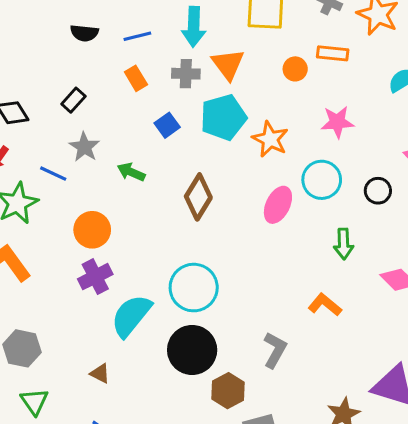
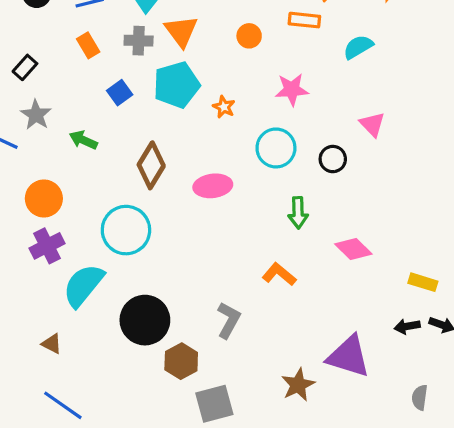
orange rectangle: (333, 53) -> (304, 20), moved
orange star: (270, 139) -> (224, 107), size x0.6
pink ellipse: (278, 205) -> (213, 186), moved, turned 57
cyan circle: (194, 288) -> (126, 230), moved

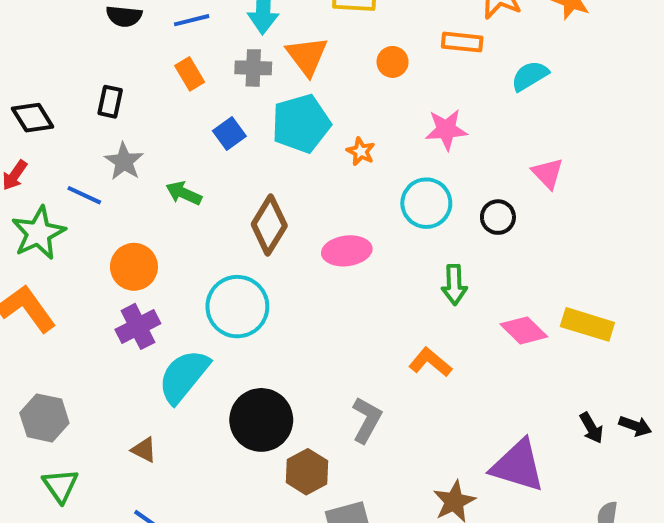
black rectangle: (25, 67) -> (110, 102), turned -30
yellow rectangle: (423, 282) -> (587, 324), moved, size x1.4
black arrow: (407, 326) -> (591, 428), turned -110

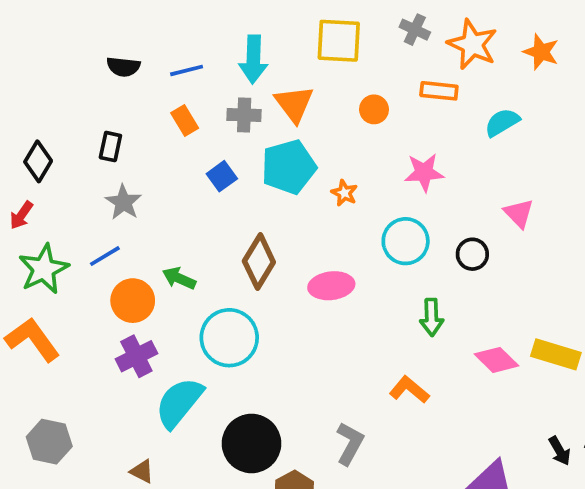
black diamond: (33, 118) -> (38, 161), turned 63
green arrow: (184, 193) -> (179, 278), moved
blue line: (84, 195) -> (105, 256), moved, turned -56

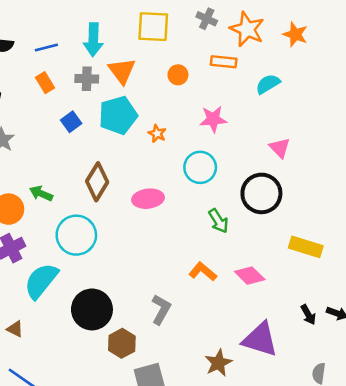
black circle: (472, 254) -> (261, 193), moved, size x1.8
green arrow: (432, 317) -> (218, 221), turned -30
pink diamond: (496, 360) -> (250, 276), moved

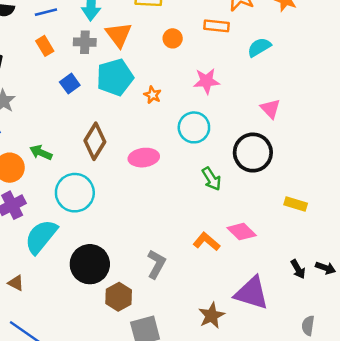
yellow rectangle: (306, 247) -> (296, 204), size x0.7
orange L-shape: (203, 272) -> (206, 242), moved

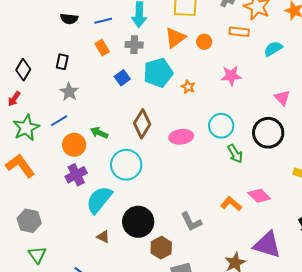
orange triangle: (119, 35) -> (175, 38), moved, turned 30
cyan circle: (194, 127) -> (221, 126), moved
gray L-shape: (156, 264) -> (191, 222), turned 125
brown triangle: (16, 283) -> (103, 237), moved

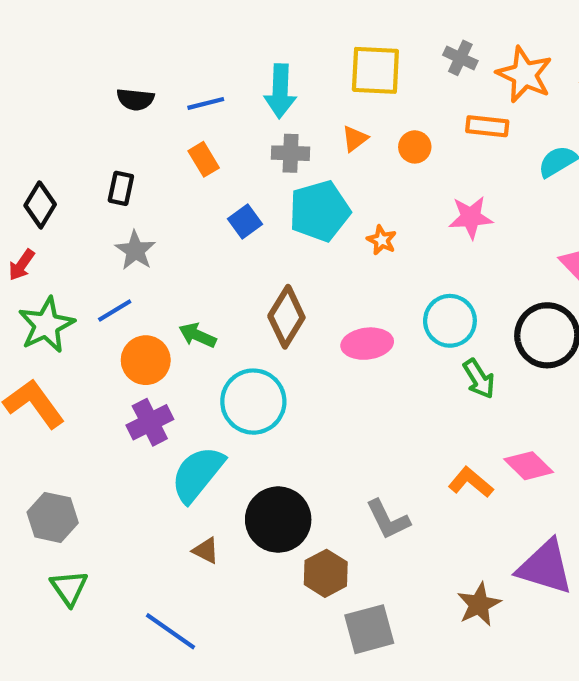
orange triangle: (175, 38) -> (355, 139), size x0.6
gray cross: (134, 45) -> (291, 153), moved

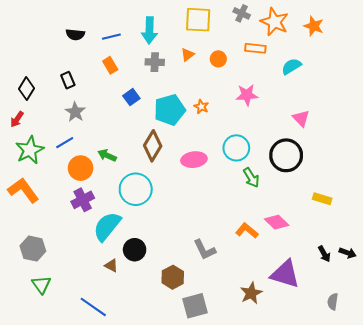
black rectangle: (121, 188) -> (68, 80), turned -35
cyan pentagon: (320, 211) -> (170, 110), moved
black circle: (278, 520) -> (135, 250), moved, size x0.7

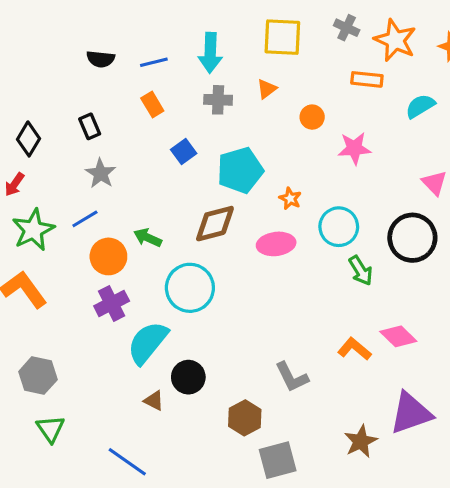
orange circle: (218, 59) -> (312, 117), moved
orange star: (201, 107) -> (290, 199), moved
brown diamond: (153, 146) -> (215, 224), turned 44
purple triangle: (285, 274) -> (411, 413), turned -36

